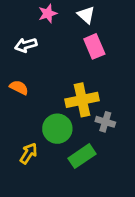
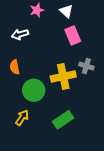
orange semicircle: (19, 88) -> (15, 67), turned -128
gray cross: (105, 122) -> (86, 66), moved
green circle: (57, 129) -> (34, 90), moved

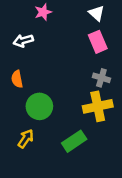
white triangle: (66, 11) -> (96, 13), moved
pink rectangle: (73, 35) -> (98, 42), moved
yellow cross: (63, 77) -> (98, 106), moved

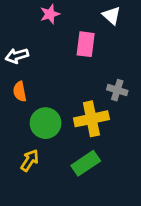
white arrow: (23, 41) -> (17, 56), moved
pink rectangle: (98, 42) -> (86, 44), moved, turned 30
yellow cross: (98, 106) -> (91, 119), moved

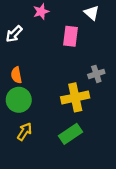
white arrow: (17, 56) -> (14, 34), moved, turned -30
gray cross: (117, 90) -> (96, 74), turned -35
green circle: (46, 123) -> (19, 100), moved

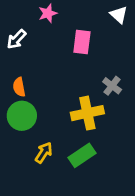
white triangle: (92, 13) -> (119, 15), moved
gray cross: (96, 74) -> (112, 86), turned -35
yellow arrow: (25, 132) -> (44, 153), moved

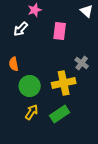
white arrow: (16, 39) -> (21, 29), moved
green circle: (22, 116) -> (30, 86), moved

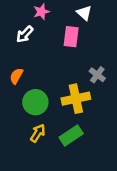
white triangle: (87, 11) -> (84, 13), moved
orange semicircle: (14, 64) -> (16, 76), turned 40

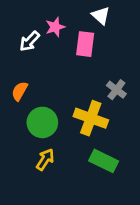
pink star: (41, 12) -> (55, 27), moved
yellow cross: (76, 99) -> (91, 118), turned 32
green rectangle: (71, 136) -> (104, 161), moved, turned 60

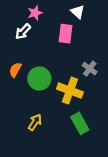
pink star: (55, 27) -> (35, 13), moved
green circle: (42, 122) -> (39, 78), moved
green rectangle: (104, 161) -> (80, 123), turned 35

